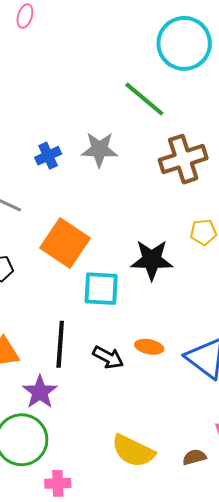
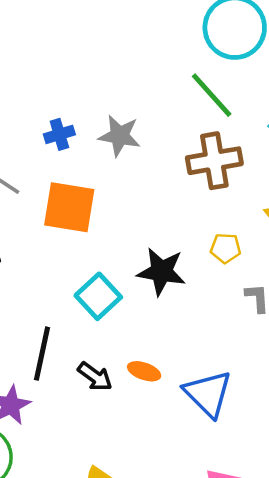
green line: (144, 99) -> (212, 95), moved
orange square: (65, 243) -> (69, 207), moved, turned -33
cyan square: (101, 289) -> (98, 296), turned 36

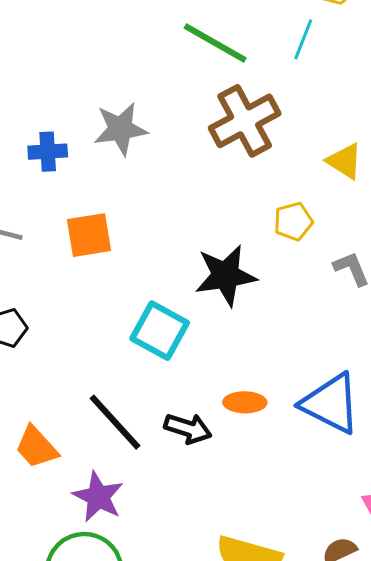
blue cross: (59, 134) -> (48, 152), turned 32
orange square: (69, 207) -> (89, 235), size x0.7
black line: (42, 354) -> (115, 422), turned -36

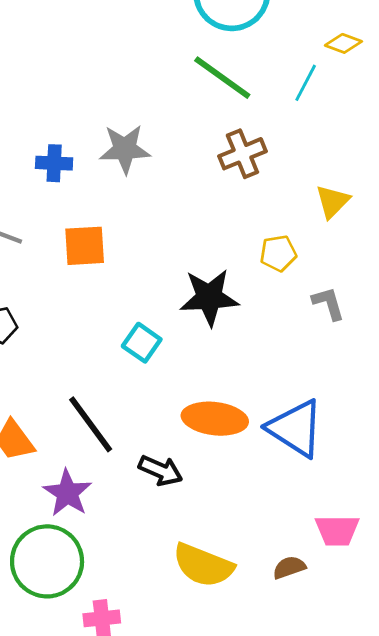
brown cross: (245, 121) -> (242, 154), size x0.7
yellow triangle: (345, 161) -> (333, 201), turned 36
cyan square: (160, 331) -> (142, 343), size x0.7
orange ellipse: (245, 402) -> (215, 419), size x1.6
black arrow: (188, 428) -> (161, 470), moved

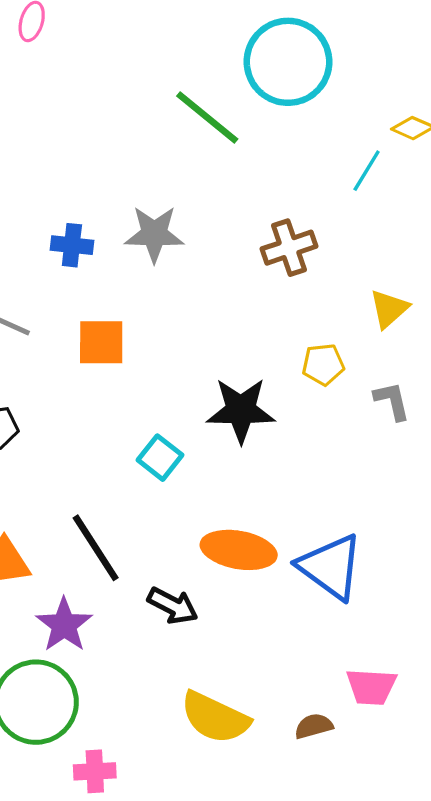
green line: (222, 78) -> (207, 117), moved
gray L-shape: (328, 303) -> (392, 401), moved

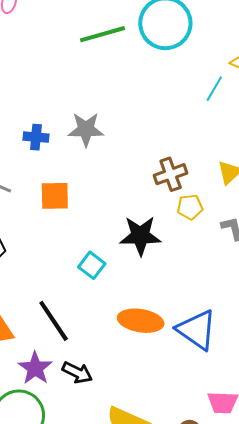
green line: (207, 117) -> (103, 34), moved, turned -54
brown cross: (289, 248) -> (171, 174), moved
black arrow: (173, 606) -> (77, 373), moved

